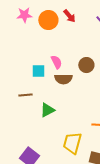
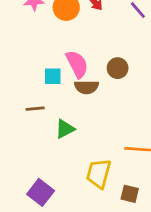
pink semicircle: (56, 62) -> (77, 64), size x1.5

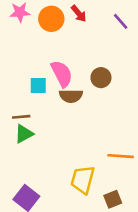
green triangle: (65, 129) -> (24, 134), moved
brown square: (130, 194) -> (113, 199), turned -36

